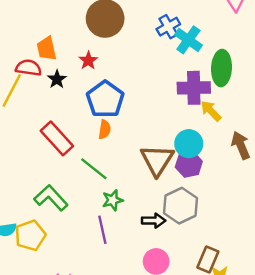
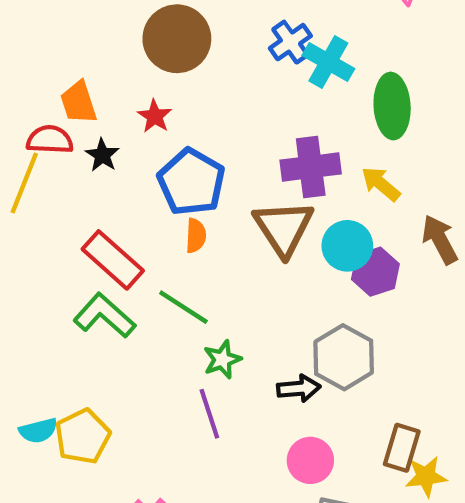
purple cross: (194, 88) -> (311, 167), moved
brown triangle: (157, 160) -> (284, 228), moved
purple hexagon: (189, 164) -> (375, 272), moved
green L-shape: (51, 198) -> (104, 316), moved

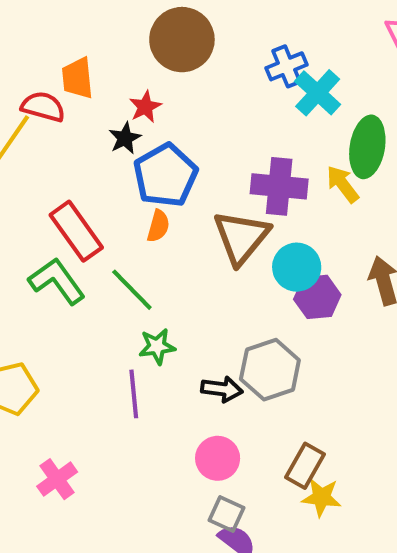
black star: (102, 155) -> (125, 138), moved
yellow arrow: (381, 184) -> (343, 184), moved

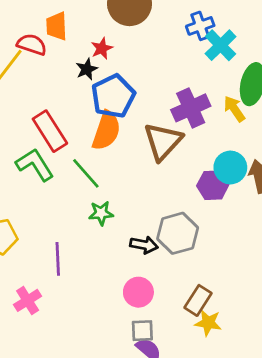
purple cross: (279, 186) -> (191, 108), turned -33
orange semicircle: (158, 226) -> (106, 131), size x1.8
cyan circle: (297, 267) -> (230, 167), moved
purple line: (134, 394) -> (58, 259), moved
gray square: (226, 514) -> (142, 331), turned -30

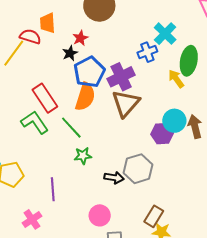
blue cross: (200, 26) -> (147, 52), moved
purple cross: (191, 108) -> (121, 77), moved
pink circle: (138, 292) -> (100, 215), moved

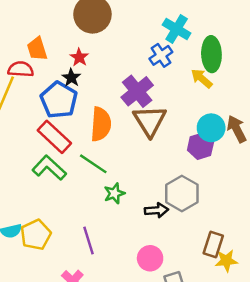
blue pentagon: (89, 72) -> (59, 100), moved

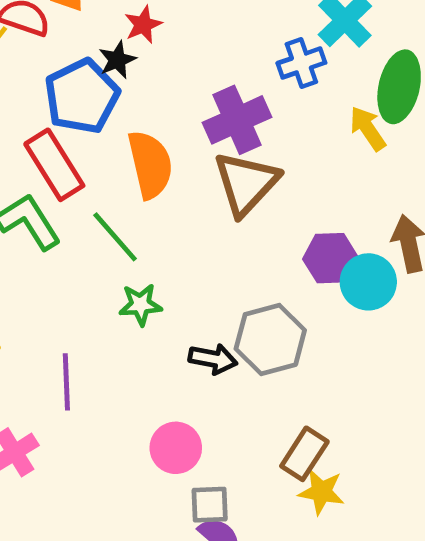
orange semicircle: (101, 124) -> (150, 164), turned -32
cyan circle: (211, 128) -> (368, 282), moved

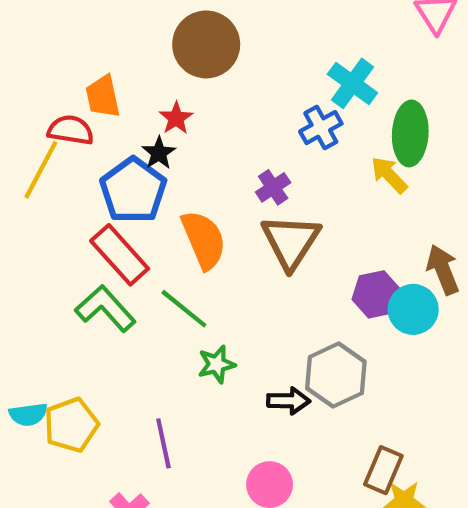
purple cross: (237, 120) -> (273, 187), size x0.6

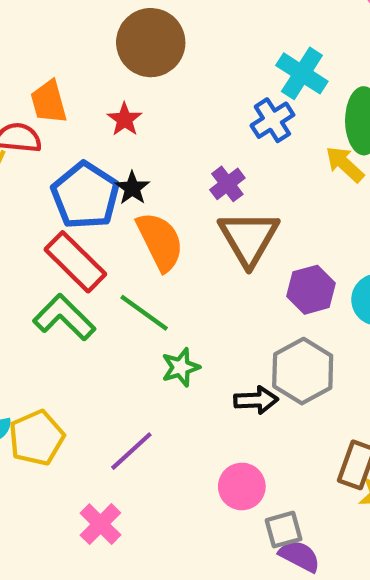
black star: (159, 153) -> (132, 188), moved
purple hexagon: (376, 294) -> (311, 290), moved
purple line: (163, 443) -> (131, 451), turned 63

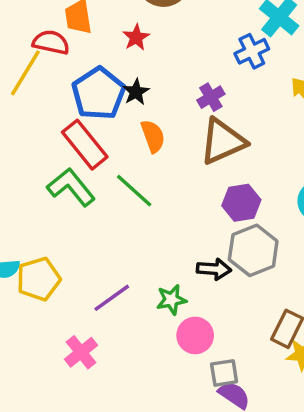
brown triangle: (249, 238) -> (223, 141), turned 30
orange semicircle: (160, 241) -> (153, 136), size x0.7
purple hexagon: (311, 290) -> (241, 203), moved
green star: (181, 367) -> (171, 300), moved

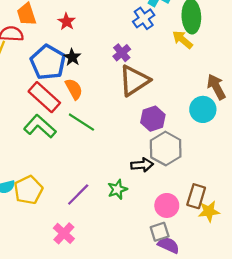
orange semicircle: (153, 136) -> (74, 89), moved
pink circle: (195, 335) -> (167, 205), moved

